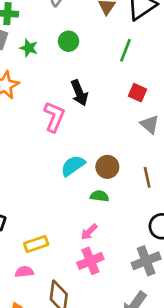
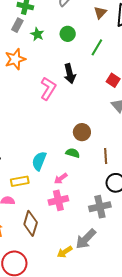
green line: (125, 50) -> (97, 47), moved
cyan semicircle: (73, 166) -> (39, 161), moved, turned -42
brown line: (147, 177) -> (106, 156), moved

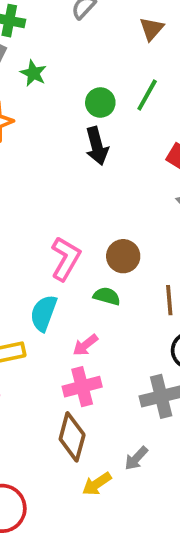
green circle: (68, 34) -> (100, 103), moved
pink L-shape: (48, 89) -> (66, 259), moved
brown diamond: (31, 223) -> (72, 437), moved
gray arrow: (86, 239) -> (136, 458), size x0.6

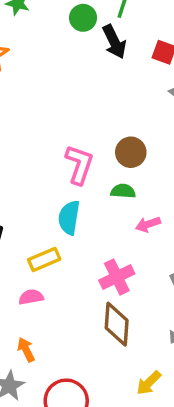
black arrow: (97, 146) -> (114, 42), moved
pink arrow: (85, 345) -> (148, 224), moved, turned 30
yellow arrow: (97, 484) -> (149, 383), moved

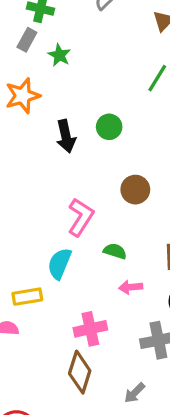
green circle: (83, 18) -> (109, 127), moved
black arrow: (114, 42) -> (66, 136), moved
brown circle: (131, 152) -> (135, 190), moved

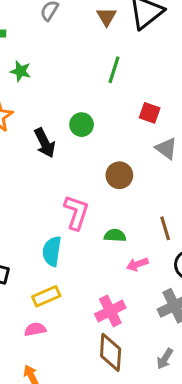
cyan semicircle: (60, 264) -> (52, 251), moved

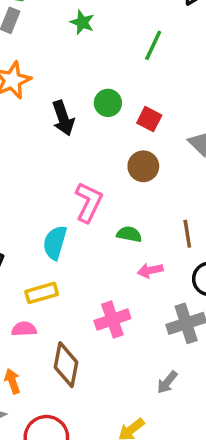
green star: (20, 71) -> (82, 22), moved
red square: (150, 113) -> (149, 119), moved
brown diamond: (111, 352) -> (66, 365), moved

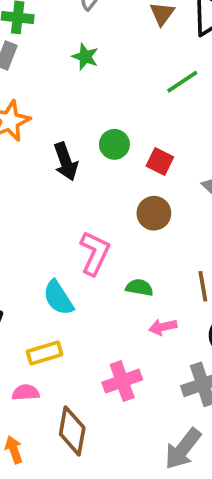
green line: (153, 45) -> (182, 82), moved, turned 32
cyan semicircle: (55, 243) -> (58, 298), turned -48
gray arrow: (167, 382) -> (183, 449), size x1.6

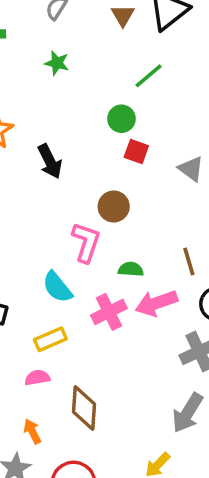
green circle: (114, 144) -> (121, 119), moved
brown circle: (154, 213) -> (114, 207), moved
pink arrow: (163, 327) -> (156, 303), size x1.6
pink cross: (122, 381) -> (109, 312), moved

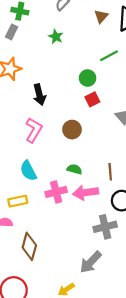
red square: (136, 151) -> (92, 99), turned 32
pink L-shape: (86, 242) -> (34, 130), moved

